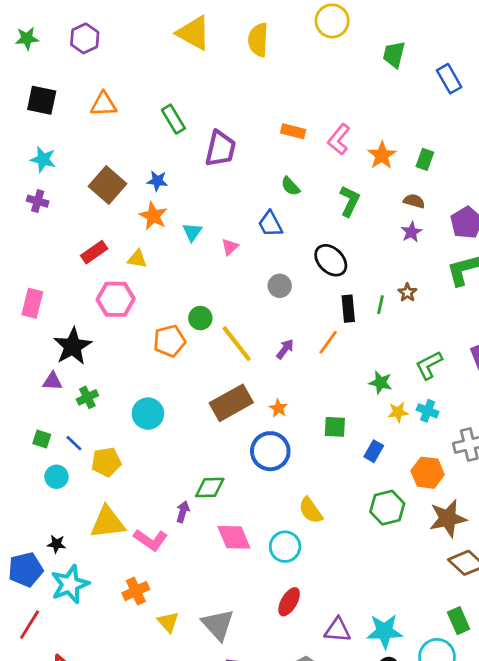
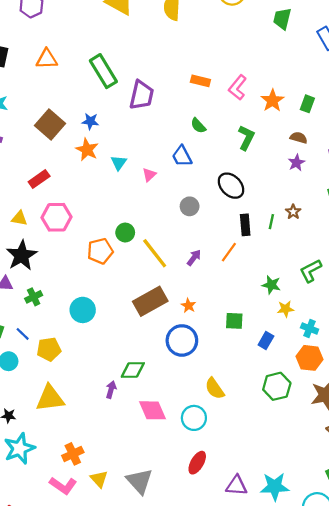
green rectangle: (173, 119) -> (103, 71), size x1.4
yellow triangle: (137, 259) -> (19, 218), moved
cyan cross: (428, 411) -> (310, 328), moved
pink L-shape: (151, 540) -> (63, 486), moved

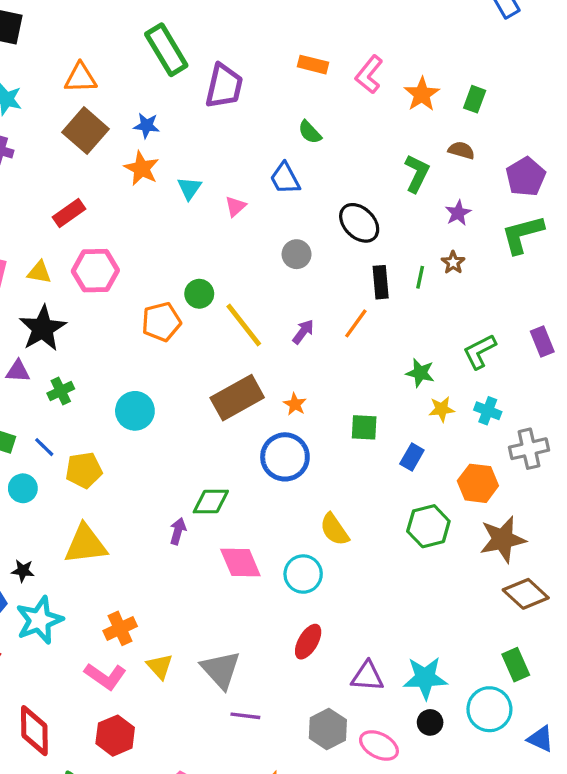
orange triangle: (47, 59) -> (81, 78), moved
green L-shape: (246, 138) -> (417, 173), moved
purple star: (296, 163) -> (458, 213), moved
cyan cross: (310, 328) -> (488, 411), moved

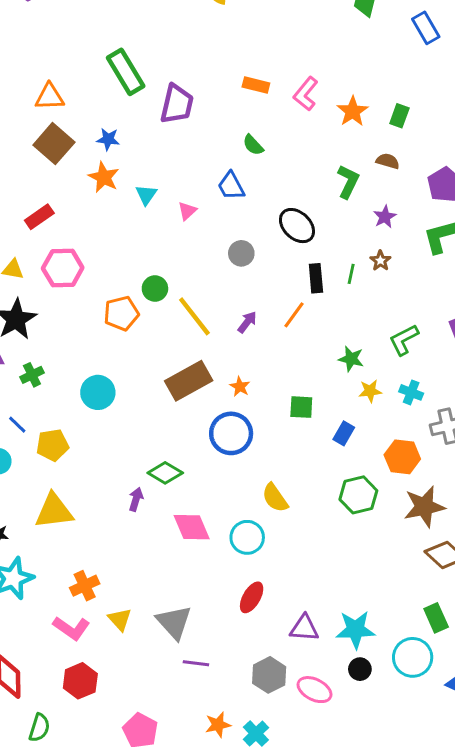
green diamond: (211, 501) -> (165, 473), turned 32

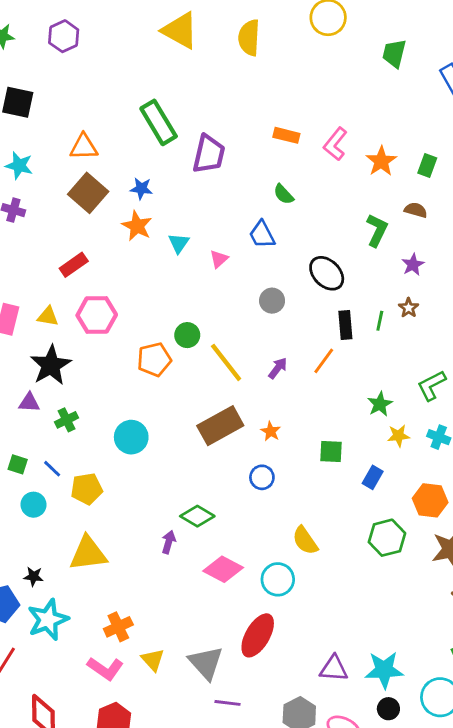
green star: (351, 359) -> (380, 404), turned 30
blue circle: (231, 433) -> (262, 477), size x0.6
pink diamond: (192, 527) -> (223, 569), turned -39
red ellipse: (252, 597) -> (258, 635), moved, size x1.4

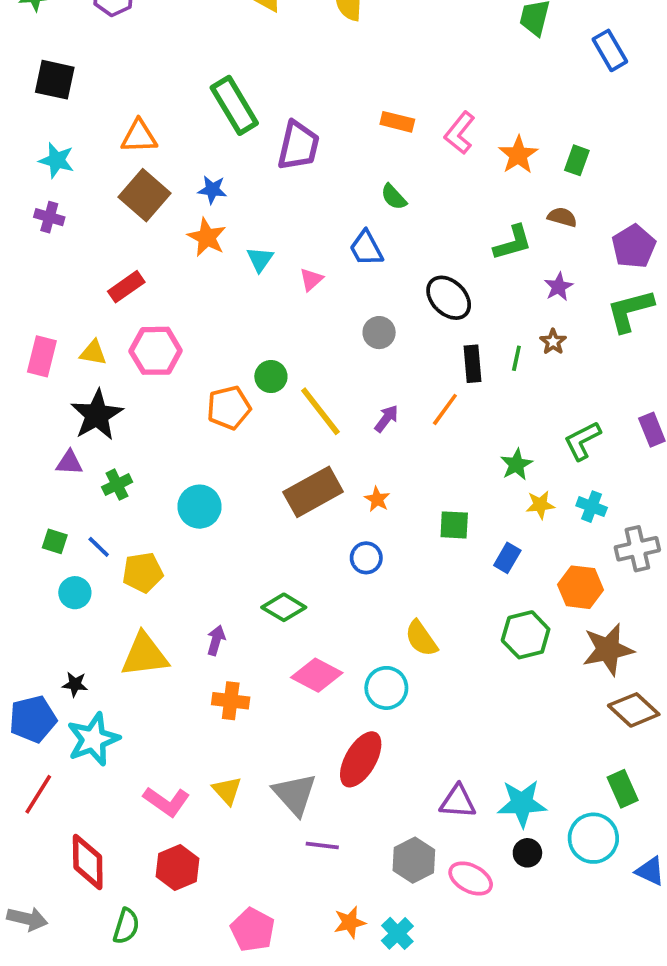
green L-shape: (377, 230) -> (513, 243), turned 48
purple arrow: (169, 542) -> (216, 640), moved
orange cross: (118, 627) -> (231, 701), moved, turned 32

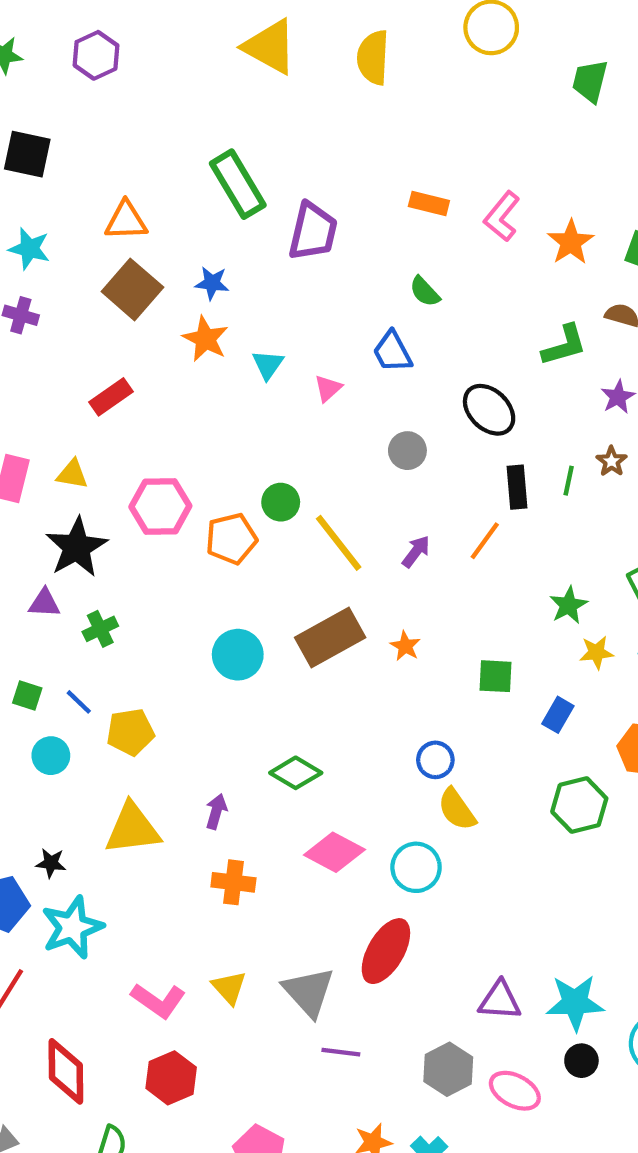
pink hexagon: (156, 351) -> (160, 506), moved
cyan circle: (199, 507) -> (238, 655), moved
blue circle: (366, 558) -> (435, 760), moved

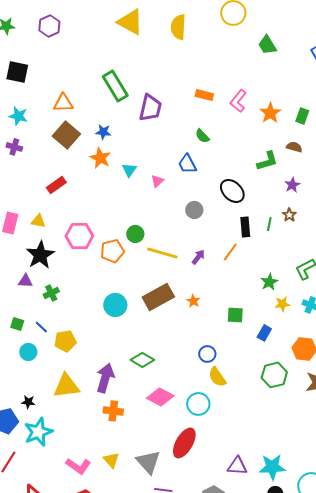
green trapezoid: (590, 81) -> (267, 45), moved, turned -45
yellow line: (339, 543) -> (162, 253), turned -36
purple arrow: (216, 811) -> (105, 378), size x1.8

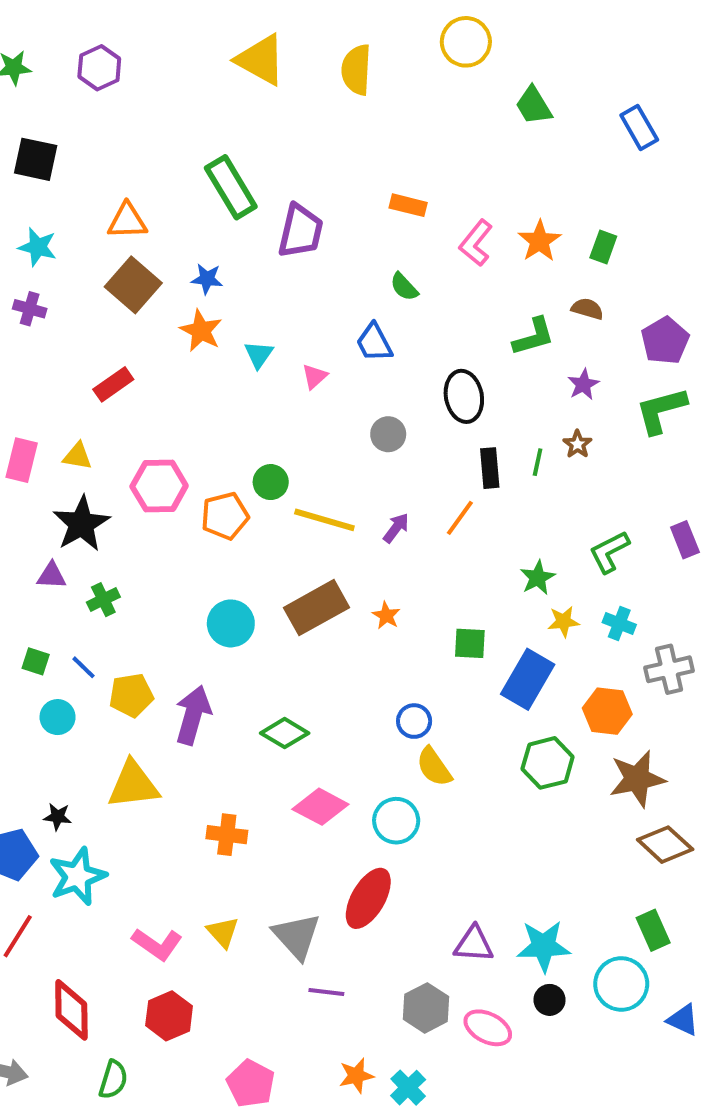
pink L-shape: (238, 101) -> (476, 243), moved
black ellipse: (232, 191) -> (464, 396), turned 35
blue rectangle: (264, 333) -> (528, 679), size x1.8
purple arrow: (105, 378) -> (193, 715), moved

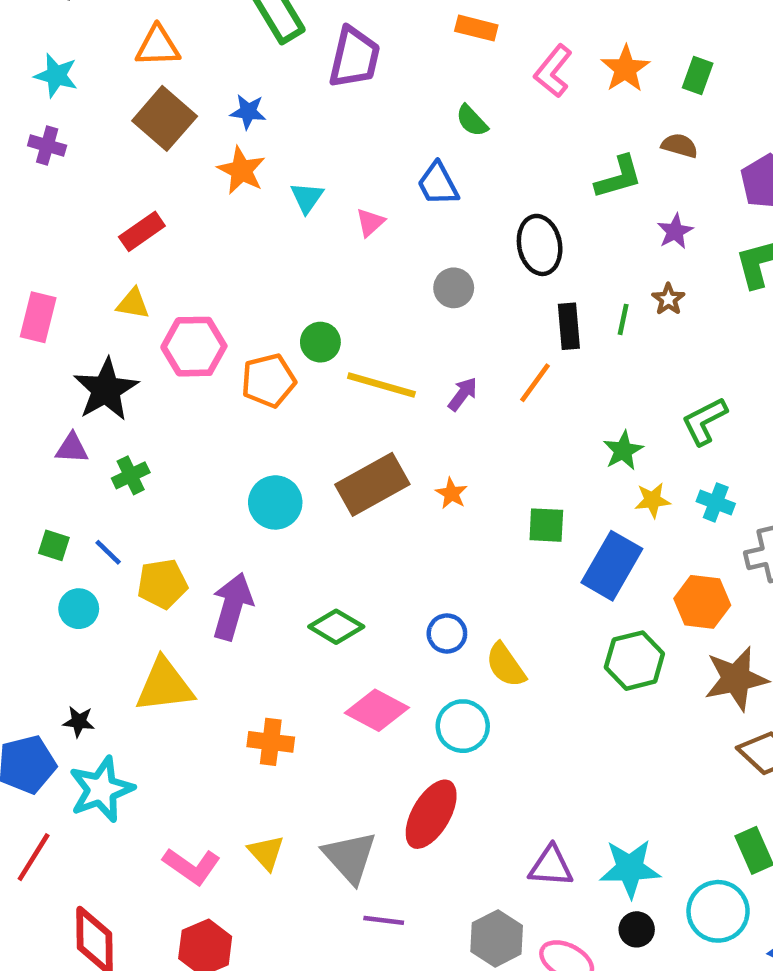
yellow triangle: (77, 456) -> (133, 304), moved
blue circle: (414, 721) -> (447, 633), moved

